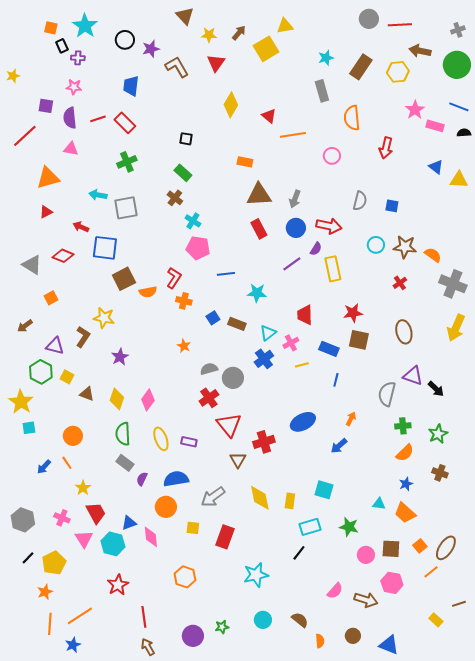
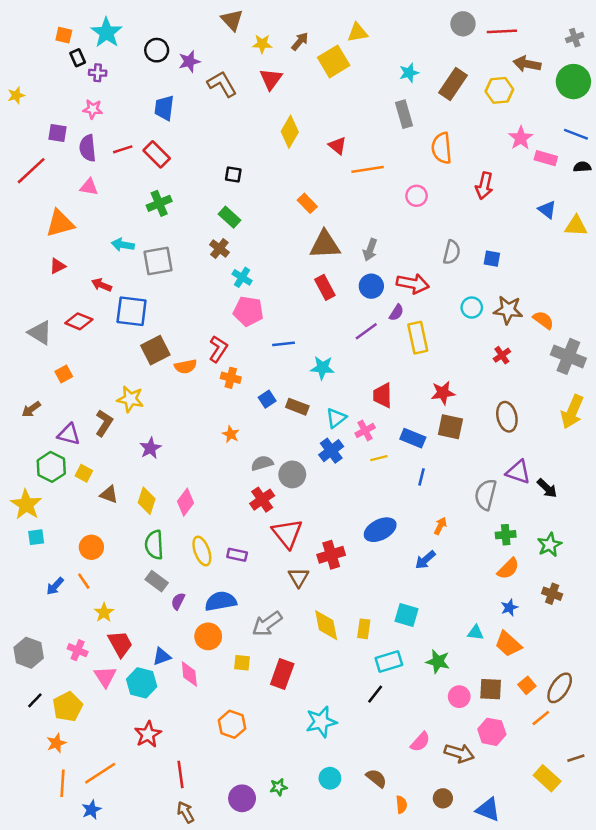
orange rectangle: (245, 162) -> (307, 203), turned 35
yellow rectangle: (436, 620) -> (547, 778), size x1.5

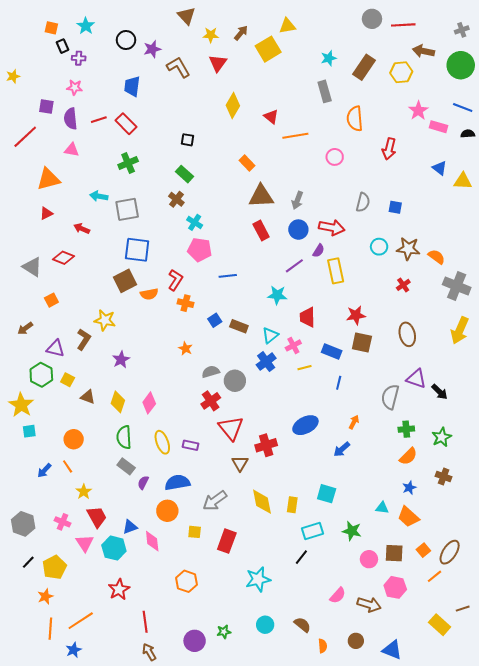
cyan star: (106, 33) -> (86, 26), size x0.7
blue square: (132, 311) -> (137, 250), moved
cyan star: (322, 368) -> (277, 295), moved

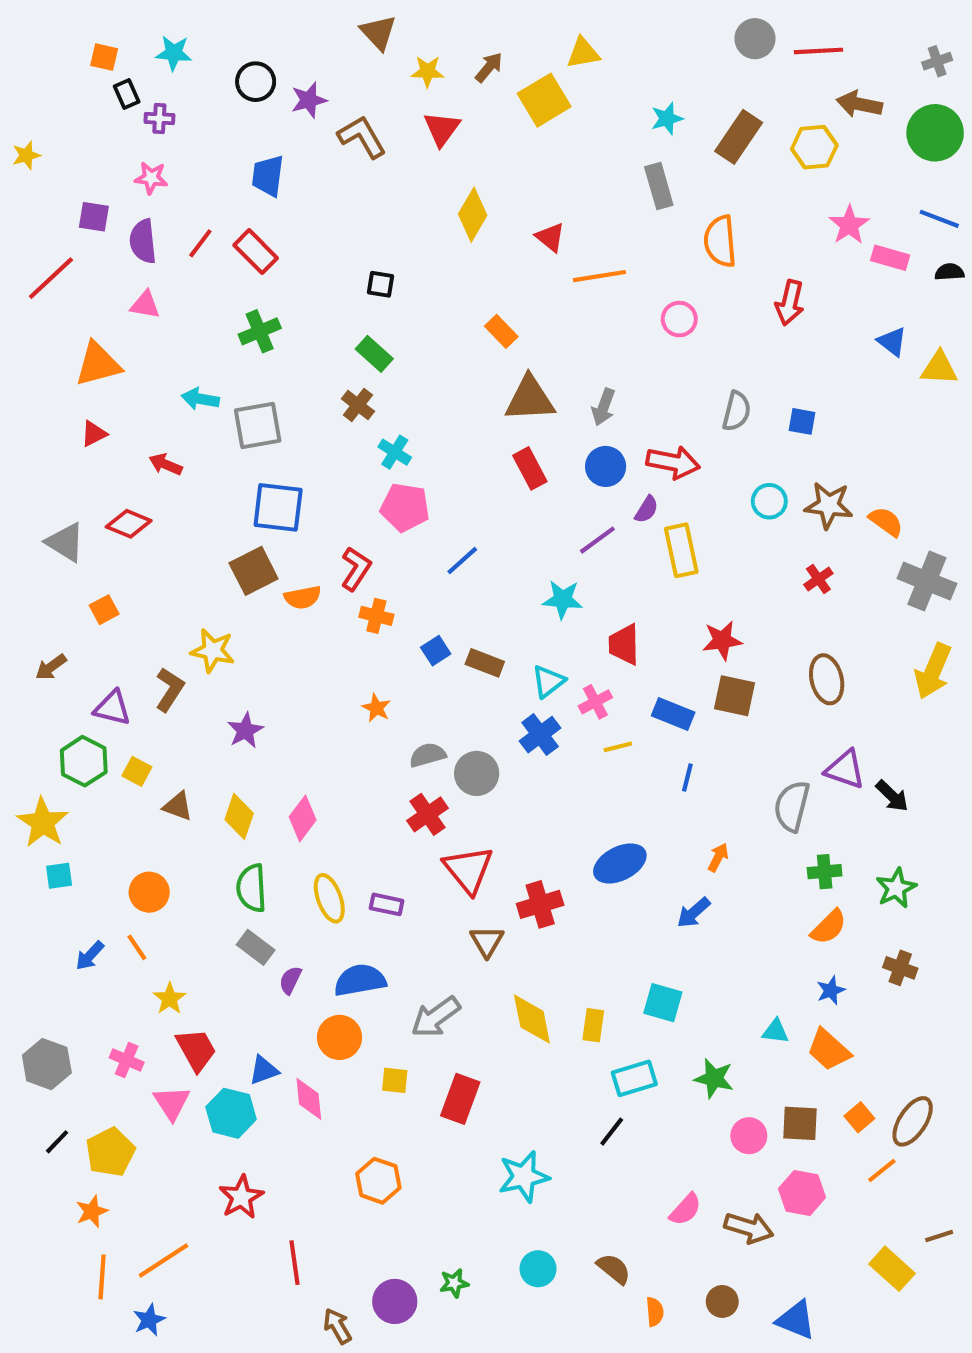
cyan star: (86, 26) -> (174, 53), turned -30
red line: (99, 120) -> (200, 243), turned -35
blue line: (228, 276) -> (462, 561), turned -36
brown arrow: (149, 652) -> (337, 1326), moved

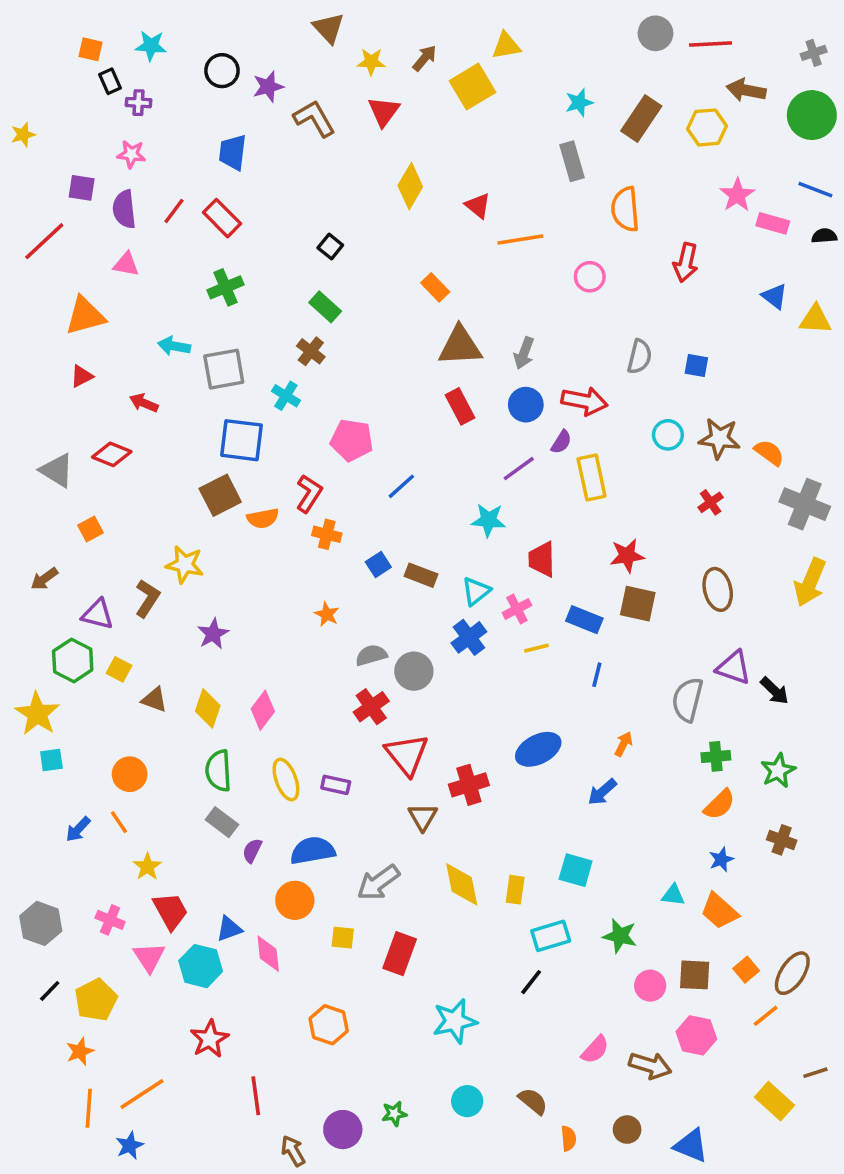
black square: (380, 284) -> (330, 247), turned 30
cyan cross: (395, 452) -> (286, 396), moved

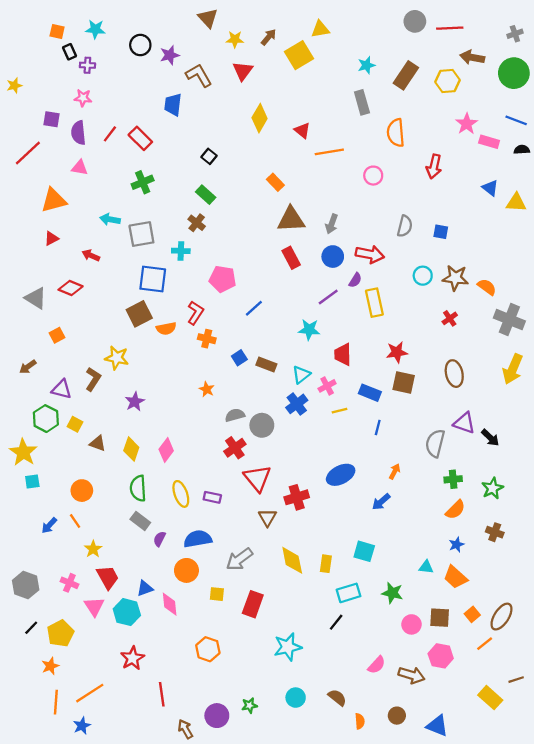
blue trapezoid: (233, 152) -> (173, 105), moved
cyan cross: (286, 396) -> (181, 251), turned -30

